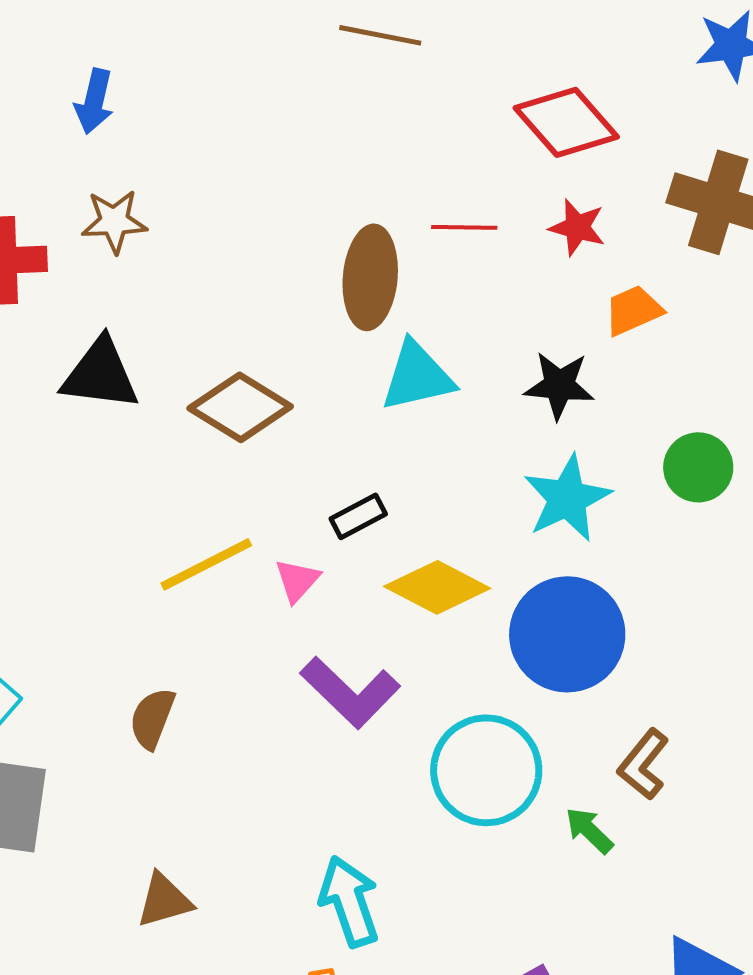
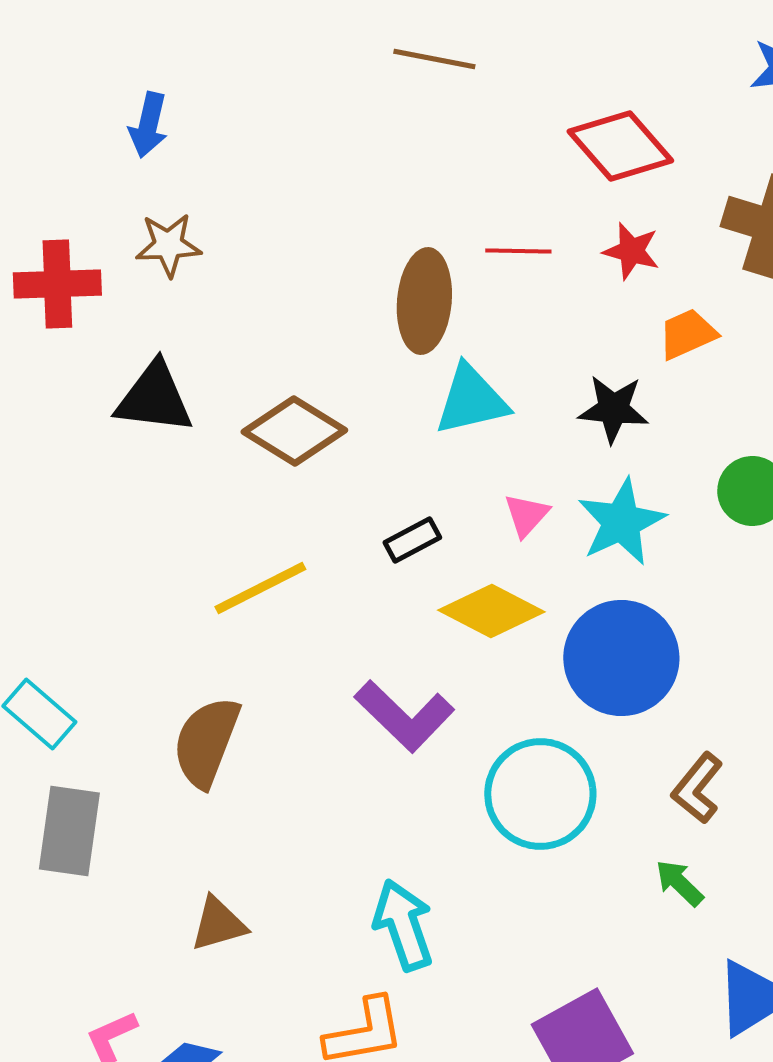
pink triangle: (297, 580) -> (526, 515), moved
brown semicircle: (152, 718) -> (206, 742), size x1.5
green arrow: (589, 830) -> (679, 883), moved

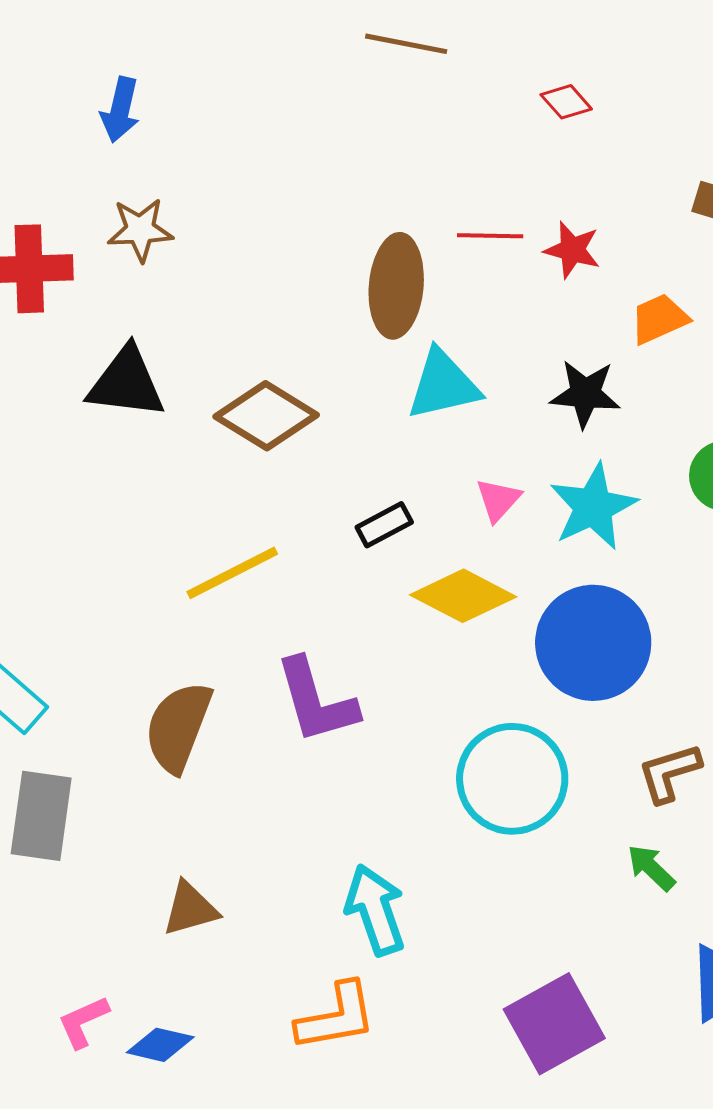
red diamond: (620, 146) -> (566, 102), moved, size x0.5
red star: (631, 251) -> (572, 250), moved
purple L-shape: (404, 716) -> (316, 701), moved, turned 30
brown L-shape: (697, 788) -> (669, 773), turned 34

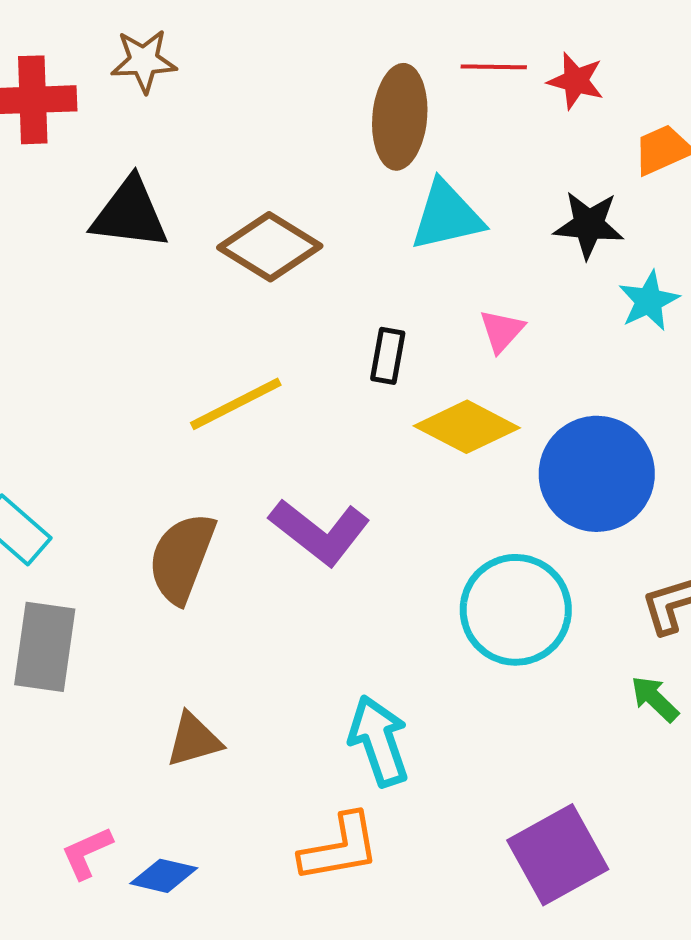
cyan star: (593, 507) -> (649, 301), moved, size x0.7
black rectangle: (384, 525) -> (388, 356), turned -52
purple L-shape: (316, 701) -> (320, 532), turned -36

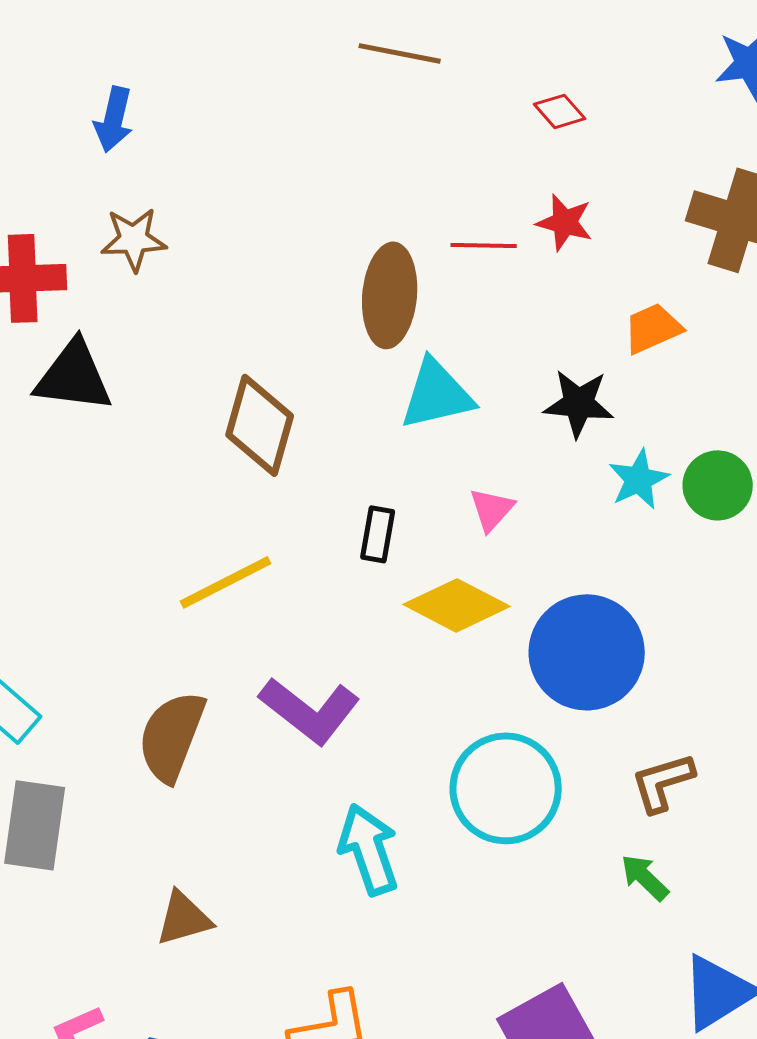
red star: (576, 81) -> (565, 222), moved
black triangle: (130, 214) -> (74, 376), moved
brown diamond: (270, 247) -> (260, 425), turned 74
cyan arrow: (379, 741) -> (369, 849), moved

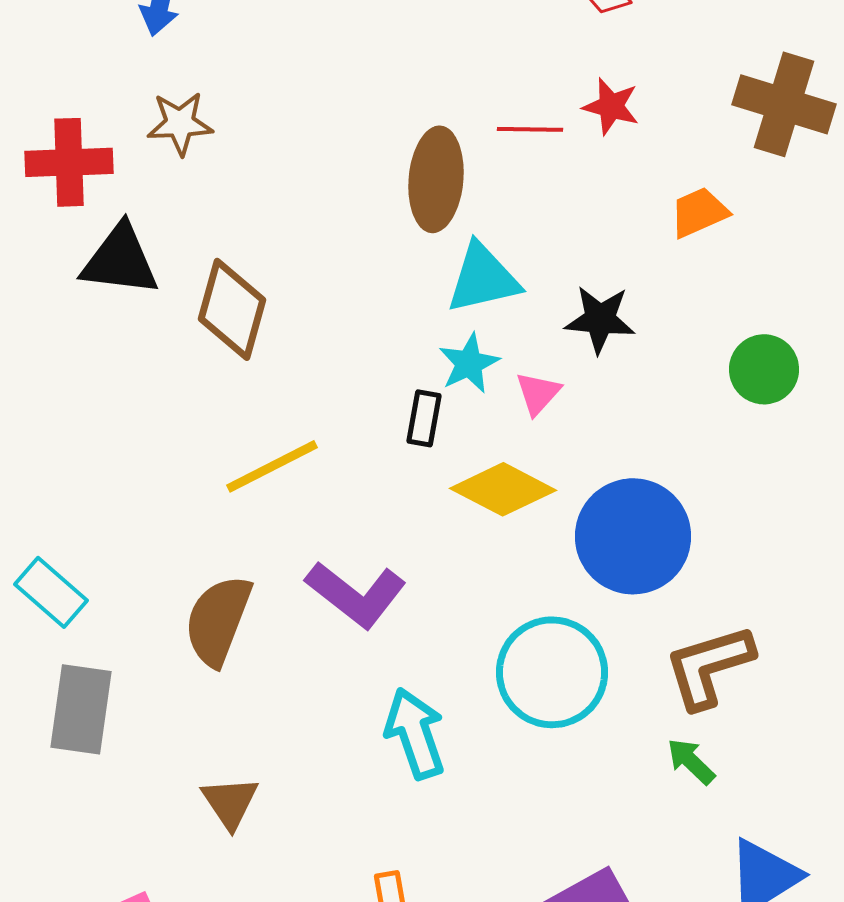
black star: (579, 403) -> (600, 319), moved
brown diamond: (260, 425) -> (232, 309), moved
cyan star: (639, 479) -> (469, 363), moved
brown L-shape: (663, 782) -> (709, 666), size x1.4
brown triangle: (184, 918) -> (230, 802), turned -48

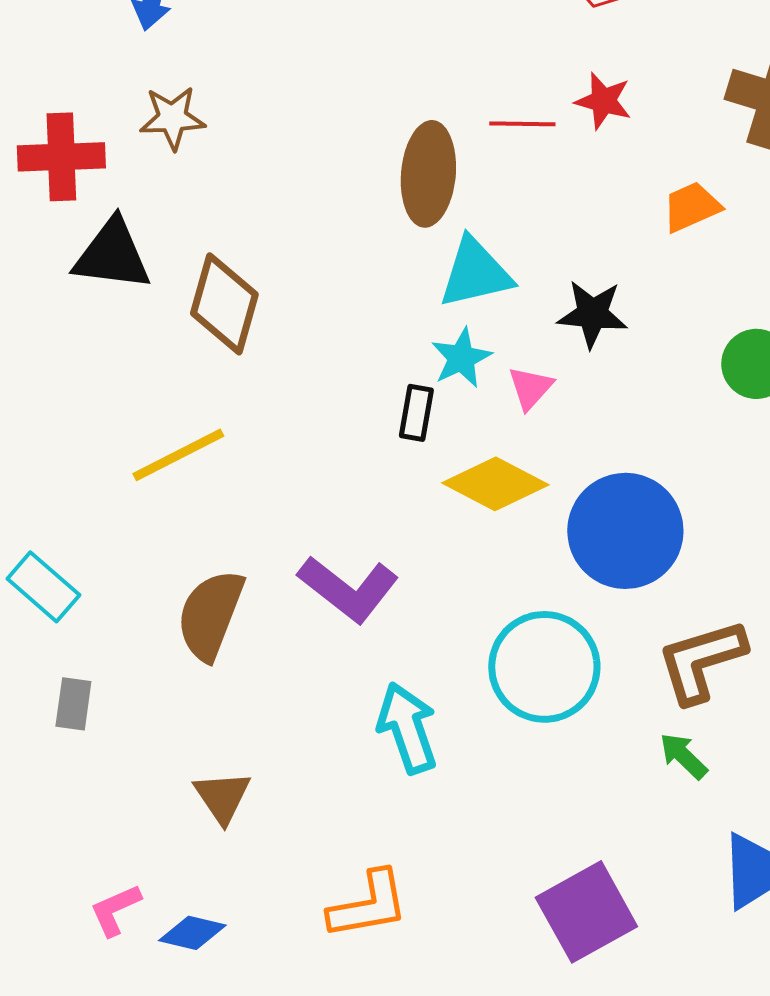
yellow line: (272, 466) -> (178, 455), moved
gray rectangle: (81, 709) -> (73, 704), size x0.6

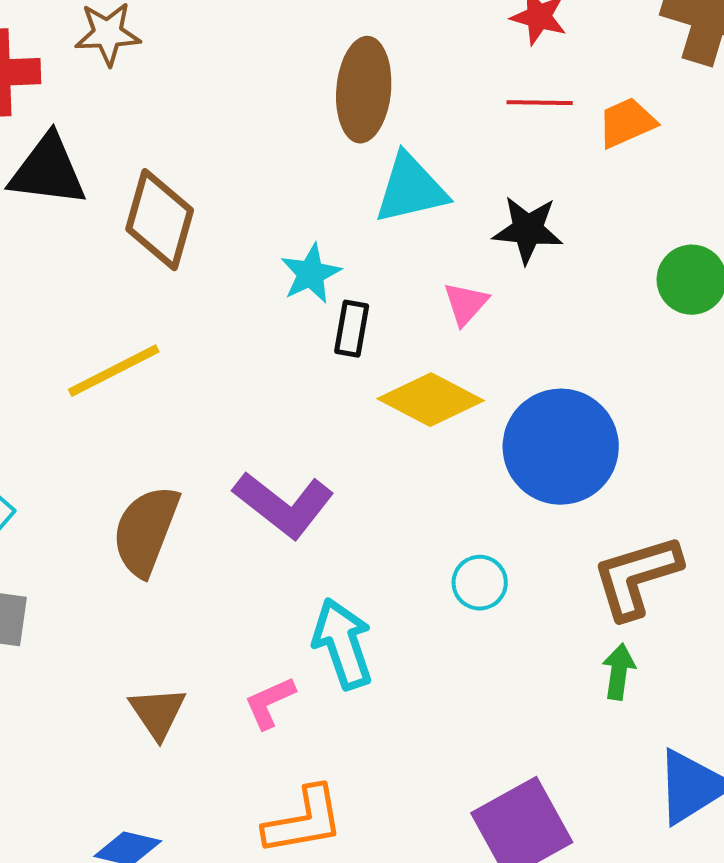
red line: (522, 124) -> (540, 103), moved
cyan star: (461, 358) -> (311, 274), moved
cyan circle: (544, 667) -> (480, 583), size x0.5
green arrow: (683, 756) -> (619, 672), turned 54
pink L-shape: (115, 910) -> (270, 703), moved

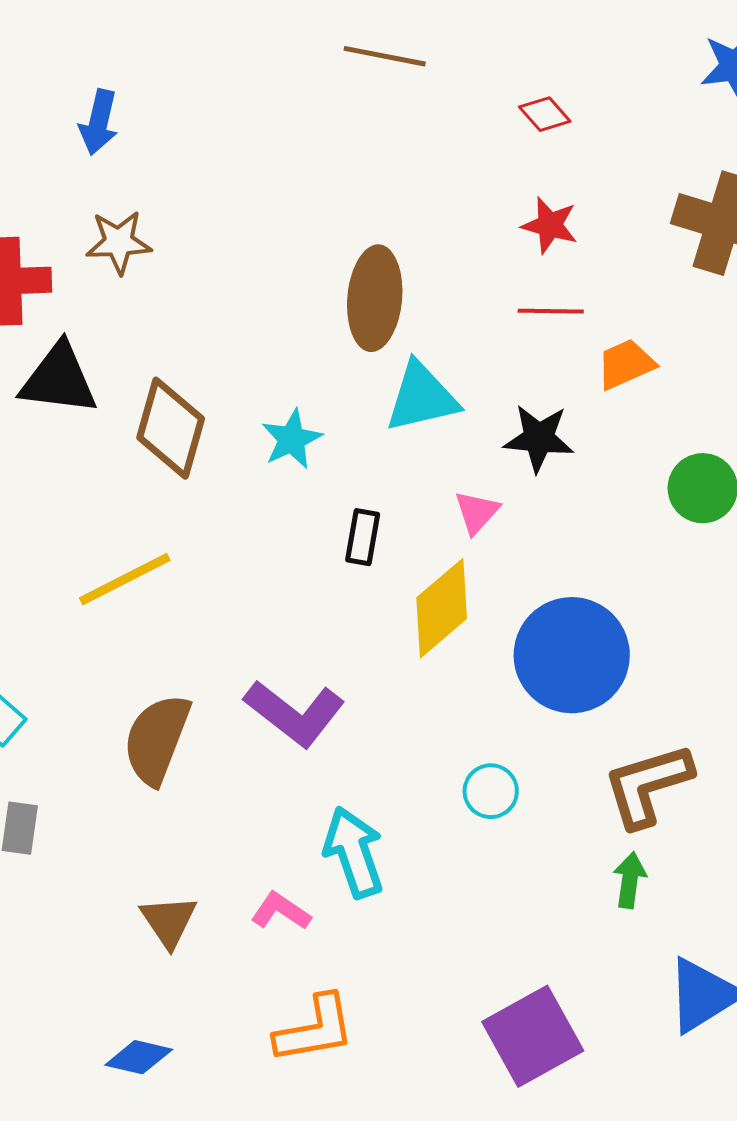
orange trapezoid: (627, 123) -> (626, 364), moved
cyan star: (311, 274) -> (292, 439), moved
yellow diamond: (431, 400) -> (442, 608), turned -68
pink L-shape: (270, 703) -> (281, 911), turned 58

